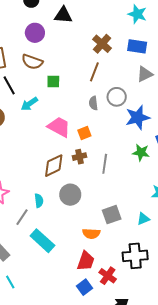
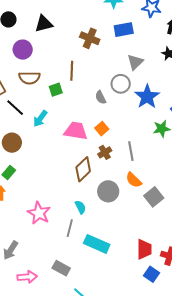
brown line: (94, 72) -> (72, 71), moved
gray triangle: (145, 74) -> (135, 62), moved
orange semicircle: (91, 234) -> (134, 180), moved, turned 60

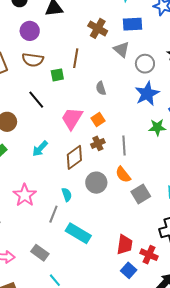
gray triangle: (135, 62) -> (121, 50), moved, turned -42
gray circle: (121, 84) -> (145, 64), moved
black line: (15, 108) -> (36, 100), moved
cyan arrow: (40, 119) -> (40, 149), moved
pink trapezoid: (76, 131) -> (72, 118), turned -75

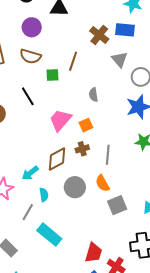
blue rectangle: (133, 24) -> (125, 30), moved
cyan arrow: (40, 149) -> (30, 173), moved

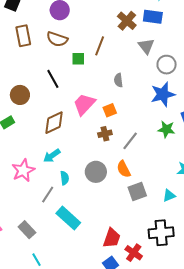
gray line: (108, 155) -> (130, 141), turned 30
brown diamond: (57, 159) -> (54, 123), moved

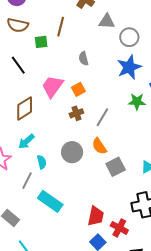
gray triangle: (146, 46) -> (107, 21), turned -42

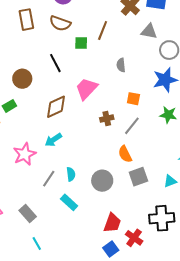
orange square: (78, 89) -> (133, 99), moved, turned 32
gray circle: (72, 152) -> (102, 181), moved
cyan semicircle: (42, 162) -> (71, 174), moved
cyan rectangle: (50, 201) -> (69, 202), size x0.7

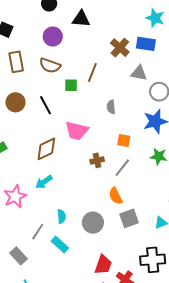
brown circle: (22, 79) -> (15, 102), moved
pink trapezoid: (87, 89) -> (77, 131), turned -120
gray line: (49, 179) -> (38, 232), moved

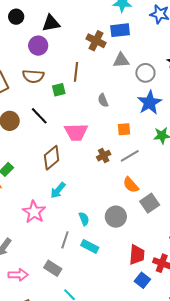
purple circle: (53, 37) -> (38, 46), moved
gray line: (122, 168) -> (130, 156), turned 36

